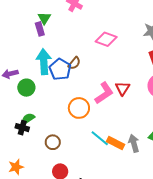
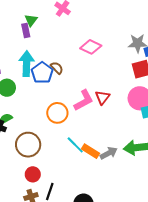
brown semicircle: (74, 63) -> (57, 68), turned -88
brown circle: (53, 142) -> (28, 145), size x1.6
gray arrow: (134, 143) -> (109, 153), turned 72

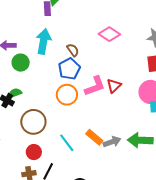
blue pentagon: (42, 73) -> (69, 69), moved
cyan line: (75, 145) -> (67, 143), moved

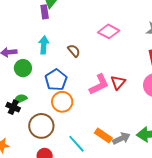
cyan arrow: (43, 41) -> (44, 45), size x0.7
blue pentagon: (69, 69) -> (56, 80), moved
orange circle: (67, 95) -> (62, 102), moved

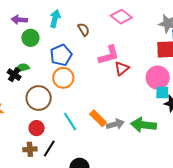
pink L-shape: (99, 85) -> (109, 55), moved

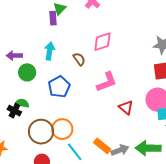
pink diamond: (121, 17) -> (102, 42), moved, turned -50
green semicircle: (22, 68) -> (22, 103), turned 32
red triangle: (122, 68) -> (126, 107), moved, turned -35
orange circle: (63, 78) -> (62, 129), moved

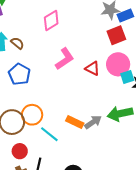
brown semicircle: (79, 59) -> (17, 43), moved
red triangle: (126, 107) -> (92, 68), moved

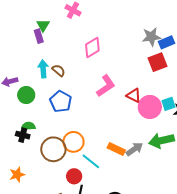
pink circle: (118, 64) -> (150, 107), moved
red circle: (20, 151) -> (74, 176), moved

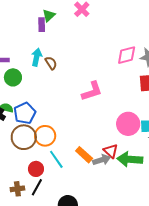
pink diamond: (92, 48) -> (127, 55), moved
red triangle: (134, 95) -> (111, 151), moved
blue pentagon: (61, 101) -> (25, 113), moved

